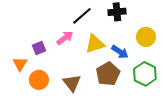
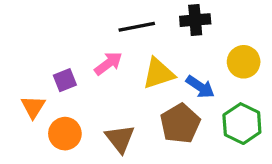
black line: (82, 16) -> (137, 27), turned 30

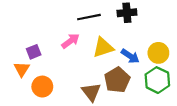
yellow circle: (244, 62) -> (158, 53), moved
purple square: (65, 80) -> (34, 52), moved
brown triangle: (120, 139) -> (91, 92), moved

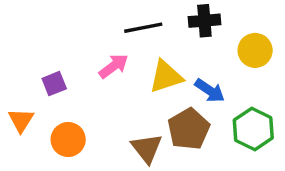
yellow circle: (158, 53) -> (255, 50), moved
orange triangle: (22, 69) -> (21, 120), moved

